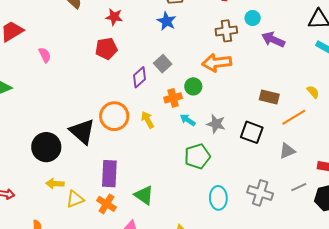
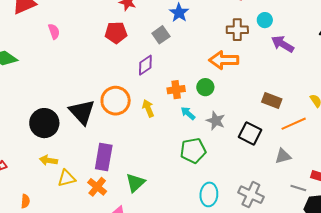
gray square: (163, 64) -> (161, 35), moved
green circle: (193, 86) -> (205, 87), moved
gray line: (299, 187) -> (298, 188), moved, turned 35
green triangle: (144, 195) -> (135, 183), turned 35

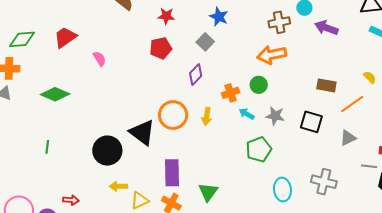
yellow arrow: (148, 108) -> (207, 116), turned -138

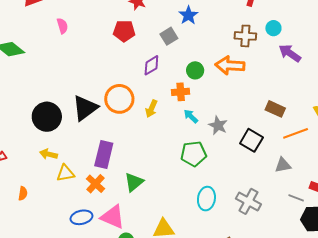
green circle: (259, 85) -> (195, 70), moved
black triangle: (142, 132) -> (85, 108), turned 32

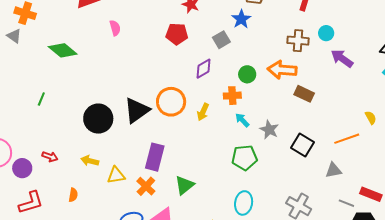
brown rectangle: (275, 109) -> (304, 94), moved
yellow arrow: (49, 154) -> (90, 161), moved
cyan ellipse: (206, 199) -> (244, 203), moved

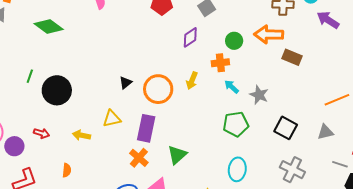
orange circle: (171, 102) -> (158, 89), moved
black triangle: (137, 110) -> (126, 83), size x0.5
black circle: (98, 119) -> (57, 90), moved
black square: (303, 145) -> (286, 128), moved
yellow triangle: (116, 175) -> (112, 119), moved

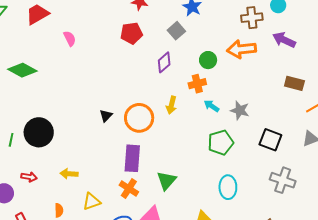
purple arrow: (328, 20) -> (284, 40), moved
brown rectangle: (292, 57) -> (294, 83), moved
green line: (30, 76) -> (11, 140), moved
yellow triangle: (112, 119) -> (92, 202), moved

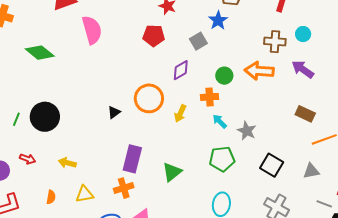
pink semicircle: (70, 38) -> (92, 30), size x1.8
orange circle: (139, 118) -> (149, 98), moved
green triangle: (166, 180) -> (172, 172), moved
orange cross: (129, 189) -> (124, 188), turned 30

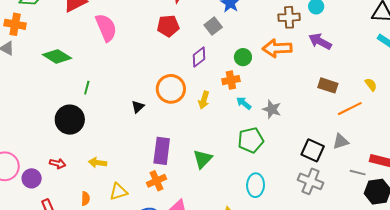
green line: (16, 119) -> (87, 88), moved
black square: (272, 165) -> (313, 150), moved

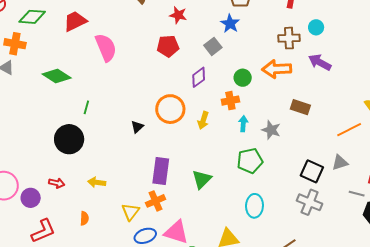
brown rectangle: (328, 85) -> (300, 107), moved
cyan arrow: (244, 103) -> (243, 124), turned 56
yellow triangle: (119, 192) -> (130, 212), moved, turned -36

